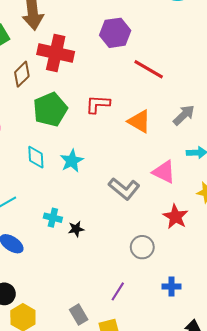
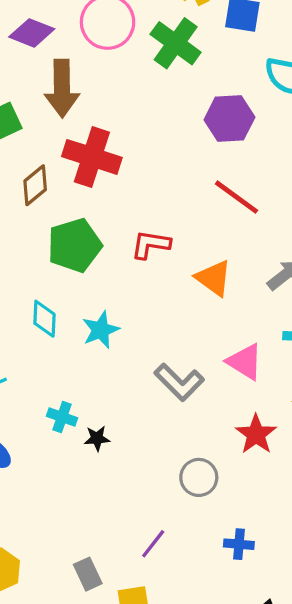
purple hexagon: (115, 33) -> (229, 118), moved

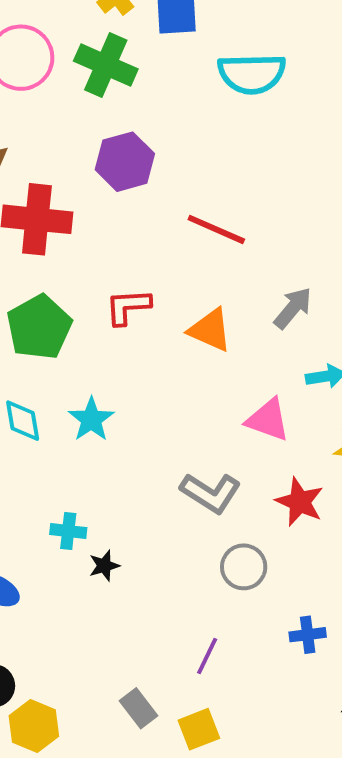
purple hexagon: (229, 118) -> (125, 162), moved
gray L-shape: (179, 382) -> (211, 493), moved
black star: (97, 438) -> (104, 566), moved

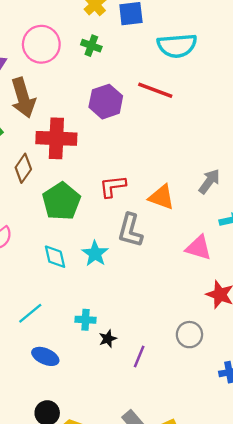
green cross: (106, 65) -> (91, 46), size x0.6
red line: (216, 229) -> (155, 90), moved
gray L-shape: (211, 493) -> (130, 230), moved, turned 76
purple line: (207, 656) -> (139, 356), moved

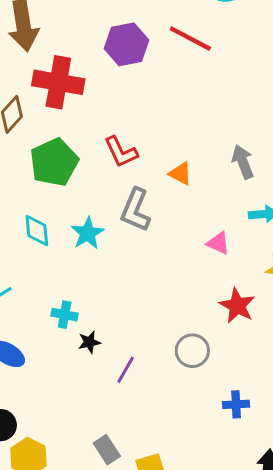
gray arrow: (209, 181) -> (243, 162), turned -65
red L-shape: (113, 186) -> (121, 152), turned -116
orange triangle: (162, 197) -> (180, 174), size x0.7
pink triangle: (199, 248) -> (218, 243), size x0.7

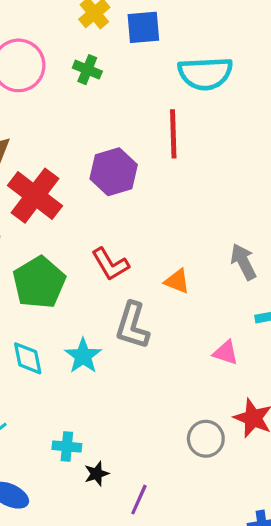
red line: (190, 39) -> (173, 134), turned 66
purple hexagon: (126, 44) -> (114, 172), moved
red cross: (58, 82) -> (35, 196), turned 33
gray circle: (192, 351) -> (206, 439), moved

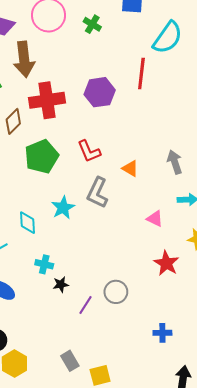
cyan semicircle: (205, 73) -> (168, 38), turned -60
red cross: (35, 196) -> (47, 100), turned 36
cyan diamond: (28, 358) -> (28, 223), moved
gray circle: (206, 439) -> (116, 292), moved

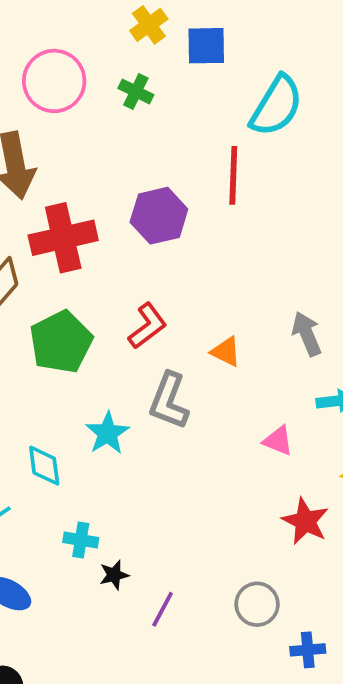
red L-shape: (89, 151) -> (147, 326), turned -100
gray circle: (116, 292) -> (257, 604), moved

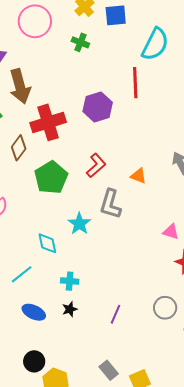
pink circle: (54, 81) -> (35, 21), moved
pink triangle: (278, 441) -> (171, 232), moved
black star: (114, 575) -> (70, 309), moved

